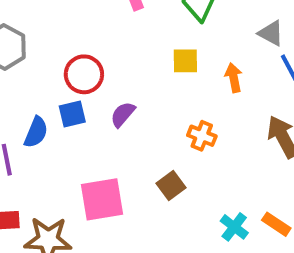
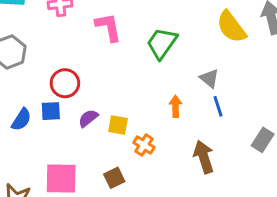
yellow square: (185, 61) -> (118, 125), moved

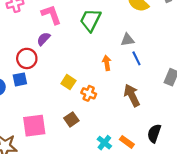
gray triangle: (209, 78) -> (127, 40), turned -40
purple semicircle: (88, 118) -> (44, 39), moved
yellow square: (118, 125) -> (68, 82), turned 32

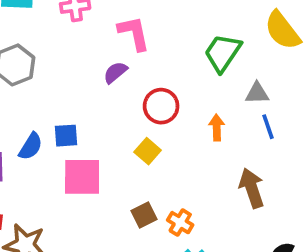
green trapezoid: (90, 20) -> (223, 53), moved
red circle: (27, 58) -> (161, 106), moved
orange cross: (89, 93) -> (180, 223), moved
pink square: (34, 126) -> (82, 177), moved

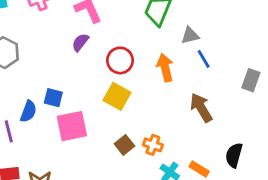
orange arrow: (217, 128) -> (165, 68), size x1.4
blue square: (66, 136) -> (53, 98), turned 30
yellow square: (148, 151) -> (117, 96), size x1.4

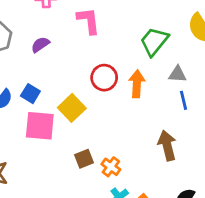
purple semicircle: (80, 42) -> (40, 45), moved
orange arrow: (165, 68) -> (137, 84), moved
yellow square: (117, 96) -> (72, 108), moved

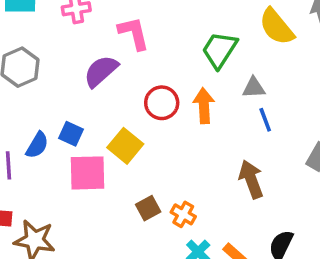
purple semicircle: (40, 45) -> (101, 71), moved, size x1.5

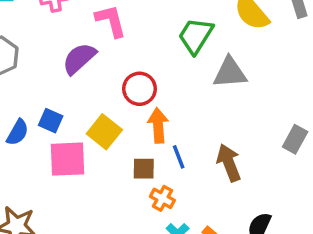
gray triangle: (254, 88) -> (230, 73), size x1.5
orange arrow: (204, 106) -> (158, 125), moved
blue line: (265, 120) -> (179, 157), moved
brown square: (148, 208) -> (144, 169), moved, turned 30

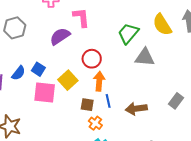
brown arrow: (229, 163) -> (136, 109), turned -85

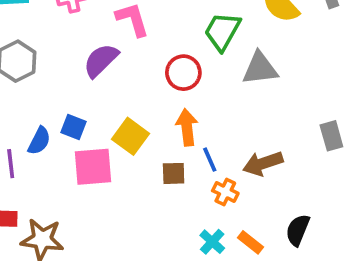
red circle: (92, 59) -> (183, 73), moved
gray rectangle: (176, 101) -> (331, 136), turned -42
orange cross: (95, 123) -> (225, 192), moved

